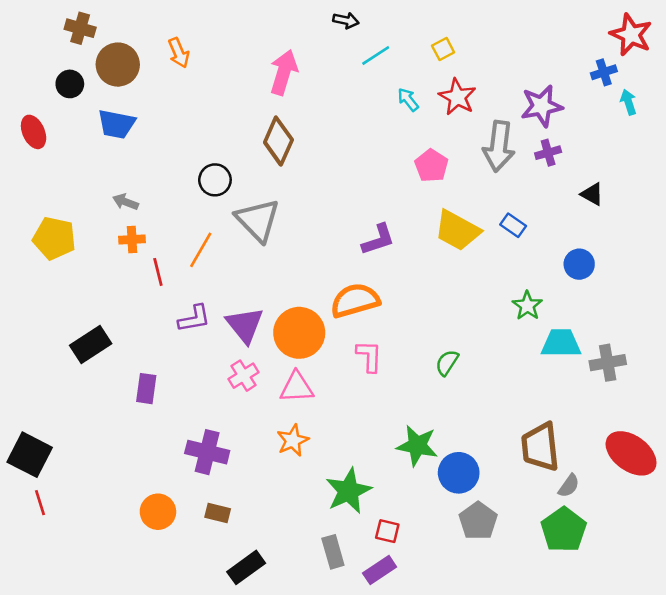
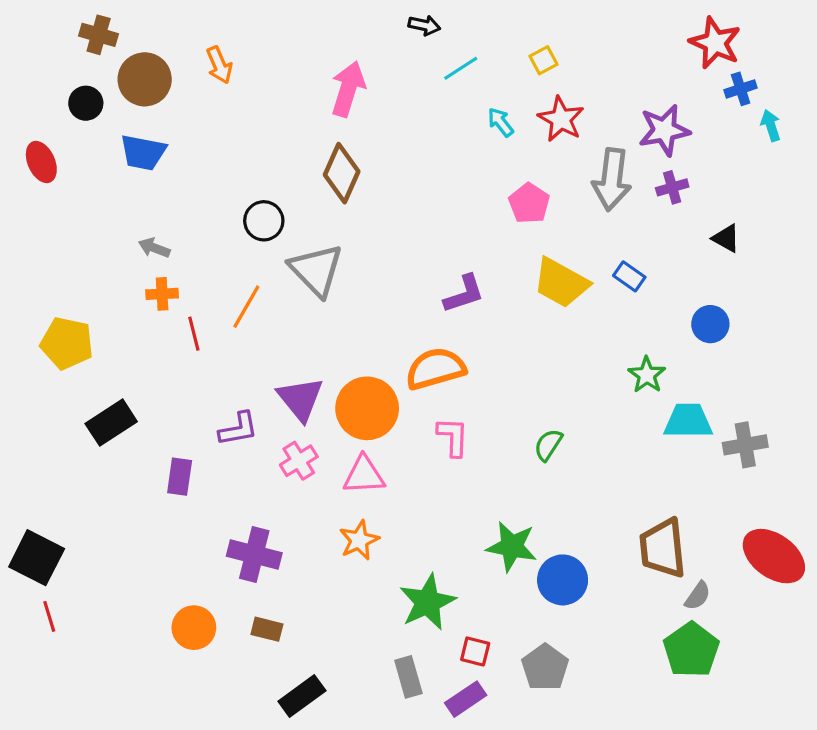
red star: (631, 35) -> (715, 43), moved
yellow pentagon: (54, 238) -> (67, 343), moved
purple L-shape: (194, 319) -> (238, 429), moved
gray pentagon: (478, 521) -> (545, 667), moved

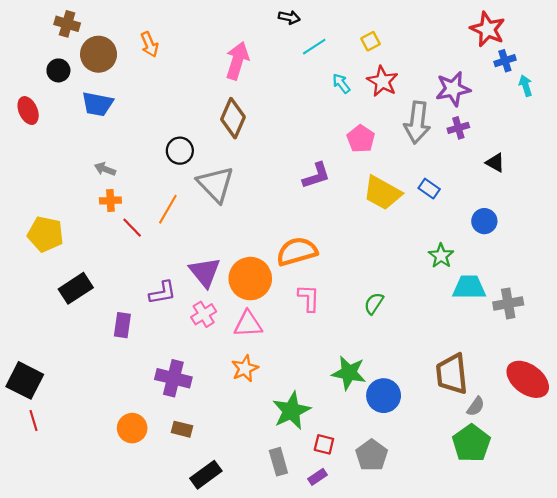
purple L-shape: (464, 294) -> (316, 176), moved
red line: (194, 334) -> (132, 228), turned -30
purple rectangle: (466, 699) -> (317, 477), size x0.7

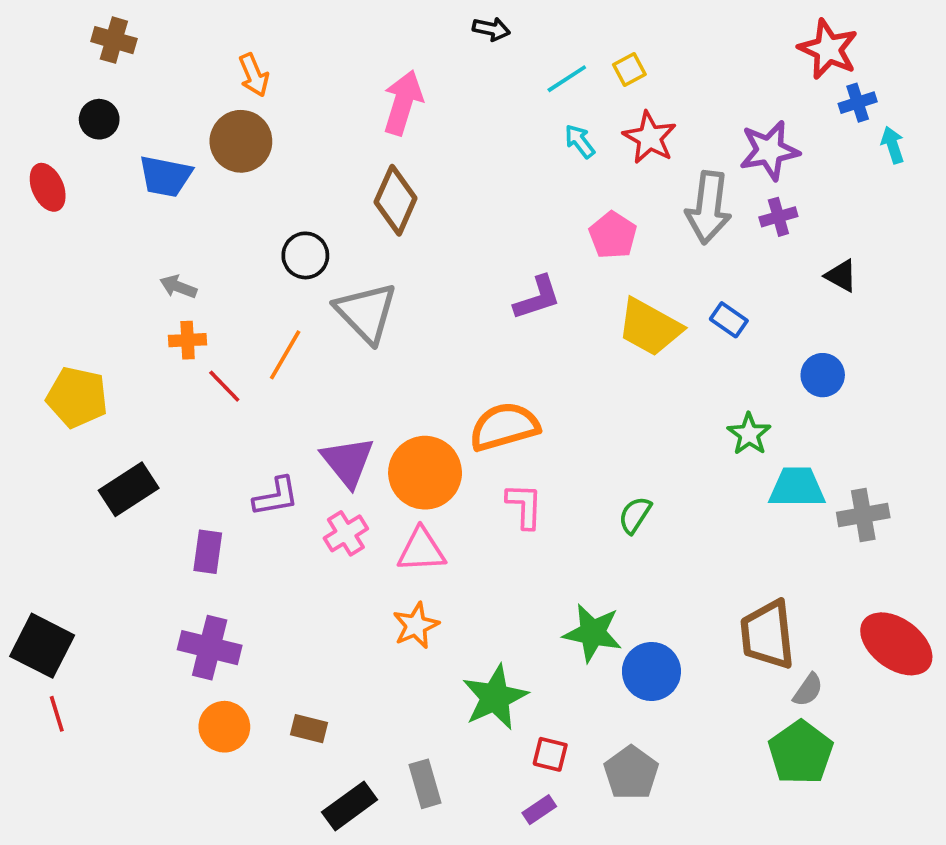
cyan line: (314, 47) -> (567, 79), moved
brown circle: (99, 54) -> (241, 141), moved
purple cross: (173, 378) -> (210, 648), moved
gray rectangle: (278, 462) -> (425, 784), moved

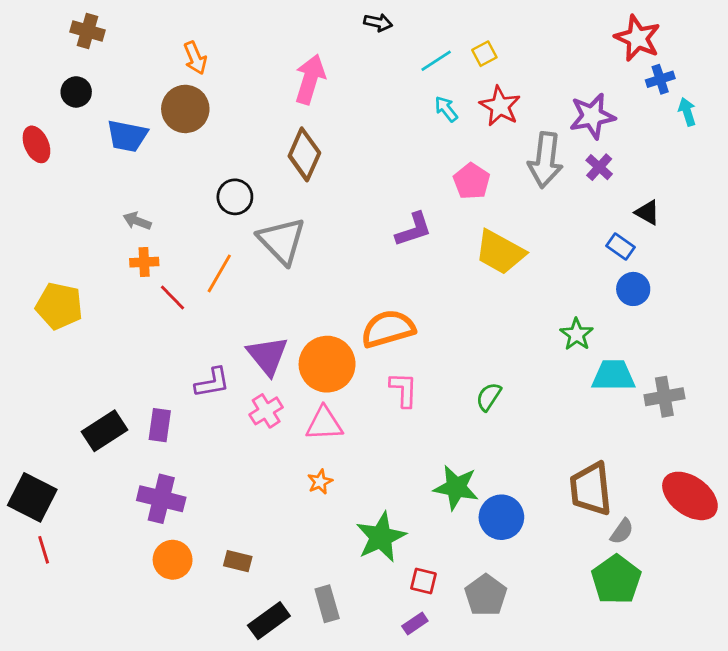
purple cross: (778, 217) -> (599, 167), turned -32
blue rectangle: (729, 320) -> (620, 246), moved
black rectangle: (129, 489) -> (105, 431), moved
orange star: (416, 625) -> (320, 482), size x0.7

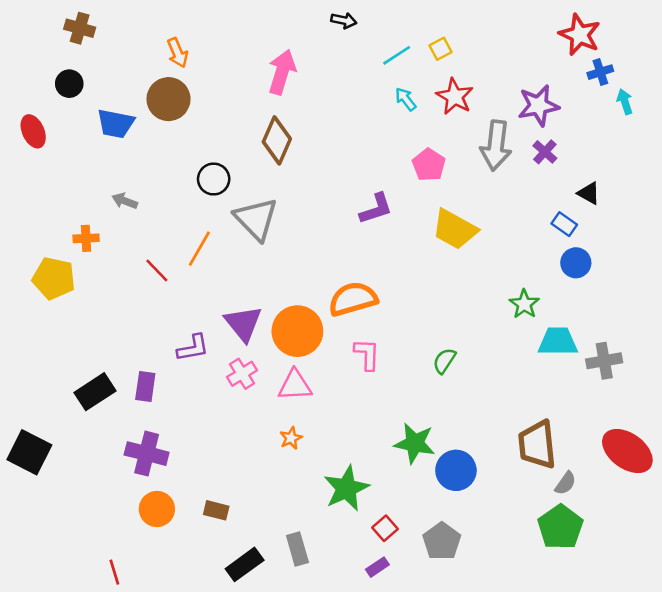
orange cross: (144, 262) -> (86, 238), moved
red line: (44, 550) -> (114, 572), moved
red square: (423, 581) -> (385, 528), turned 35

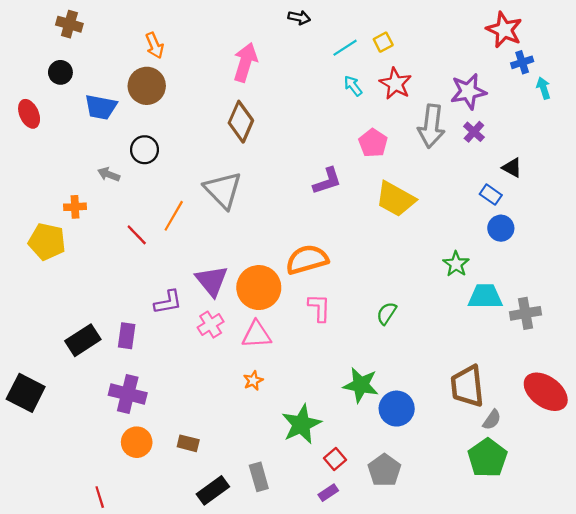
black circle: (214, 179) -> (144, 150), moved

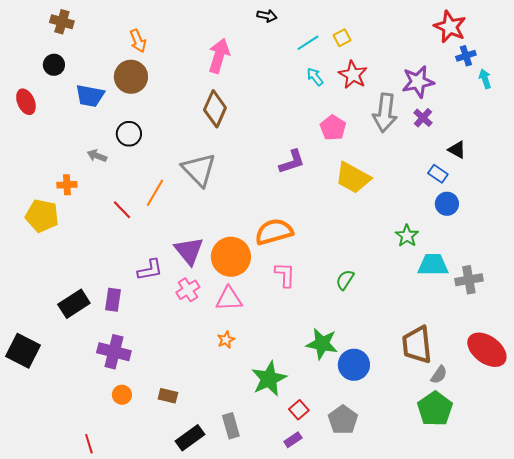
orange circle: (137, 442) -> (122, 395), size x0.7

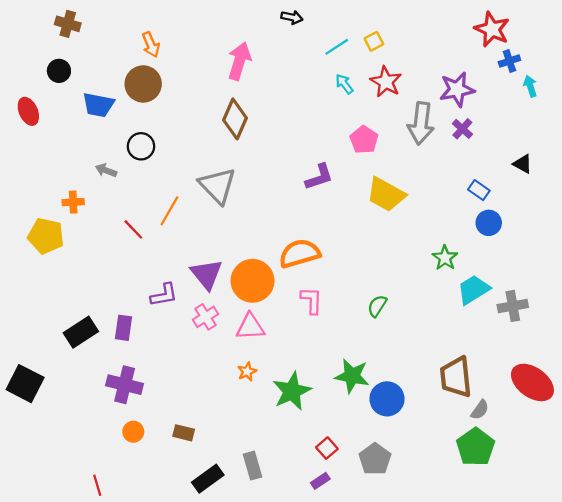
black triangle: (457, 150) -> (523, 164), moved
cyan trapezoid: (433, 265) -> (473, 290), turned -32
green star: (269, 379) -> (292, 391), moved

